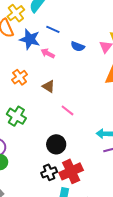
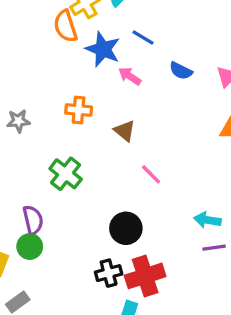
orange cross: (20, 77) -> (79, 110), turned 35

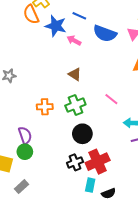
blue semicircle: (181, 71) -> (105, 33), size x1.6
orange cross: (79, 110) -> (45, 107), moved
green cross: (66, 174) -> (75, 105), moved, turned 36
pink line: (151, 174) -> (111, 99), moved

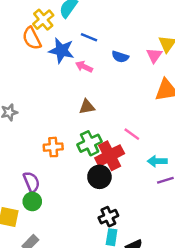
blue semicircle: (105, 33) -> (120, 57), size x0.6
brown triangle: (75, 74) -> (87, 107), turned -40
black cross: (75, 162) -> (108, 217), moved
red cross: (98, 162) -> (110, 156), moved

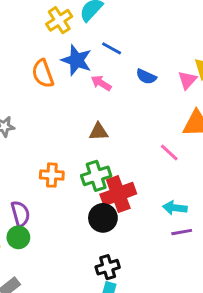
orange semicircle: (32, 38) -> (43, 74), moved
pink line: (132, 134) -> (169, 153), moved

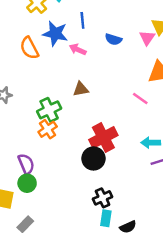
blue line: (112, 48) -> (82, 20), turned 63
orange cross: (52, 175) -> (48, 129), turned -30
green cross: (96, 176) -> (49, 110), moved

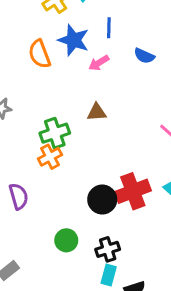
pink arrow: (78, 49) -> (99, 63), turned -63
red cross: (103, 138) -> (133, 191), moved
green circle: (27, 183) -> (66, 240), moved

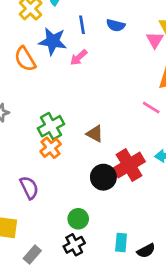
blue semicircle: (144, 56) -> (116, 25), moved
brown triangle: (97, 112) -> (95, 134), moved, turned 42
black cross: (108, 249) -> (74, 245), moved

